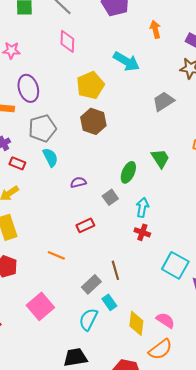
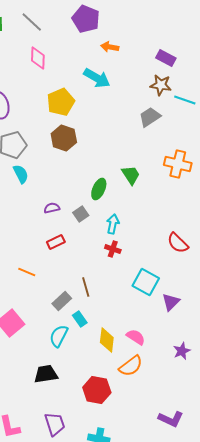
orange arrow: (155, 29) -> (110, 47), moved, turned -66
gray trapezoid: (163, 101) -> (150, 117), moved
purple semicircle: (78, 182) -> (52, 208), moved

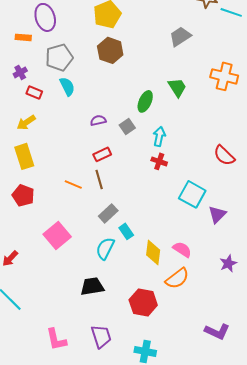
gray trapezoid: (150, 117) -> (180, 36), moved
brown line: (86, 287) -> (99, 179), moved

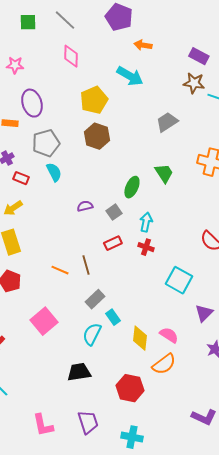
red rectangle: (102, 154) -> (113, 243), moved
purple triangle: (217, 214) -> (204, 313), moved

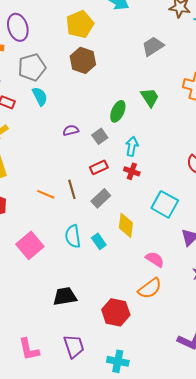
gray rectangle: (95, 299) -> (101, 198), moved
cyan semicircle: (92, 334) -> (73, 236), moved, turned -35
yellow diamond: (140, 338) -> (126, 225), moved

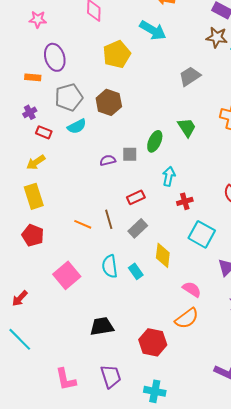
brown hexagon: (83, 60) -> (109, 102), moved
cyan semicircle: (40, 96) -> (77, 126), turned 90
gray square: (100, 136) -> (130, 154), moved, turned 35
red cross: (132, 171) -> (185, 201), moved, turned -35

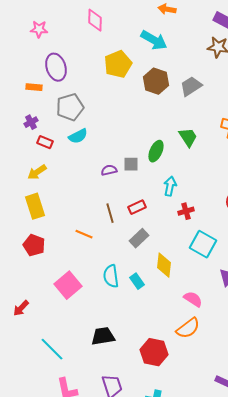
brown hexagon: (109, 102) -> (156, 81), moved
brown line: (109, 219) -> (110, 213), moved
cyan line: (20, 339) -> (52, 349), moved

